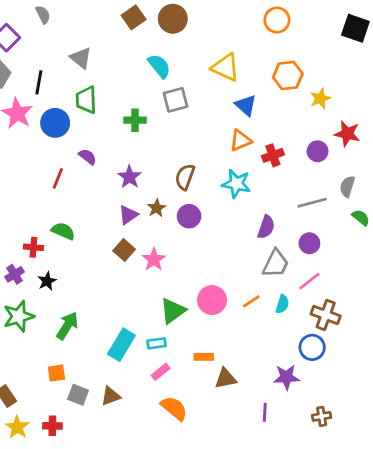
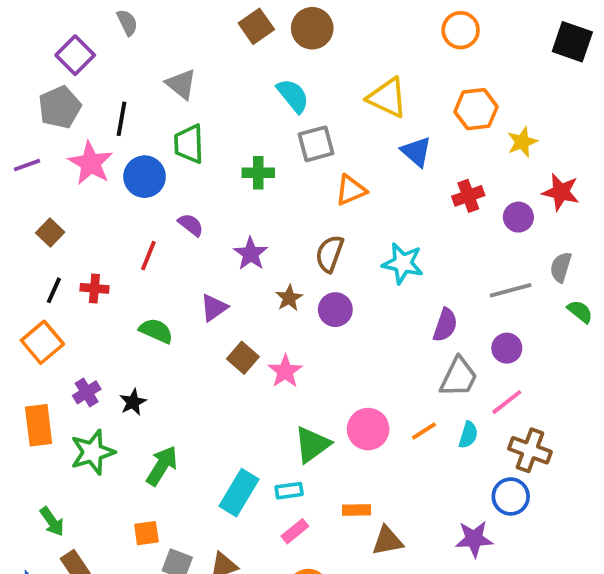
orange triangle: (240, 140) -> (351, 190), moved
red cross: (273, 155) -> (468, 196), moved
purple triangle: (128, 215) -> (214, 308), moved
red cross: (33, 247) -> (94, 288), moved

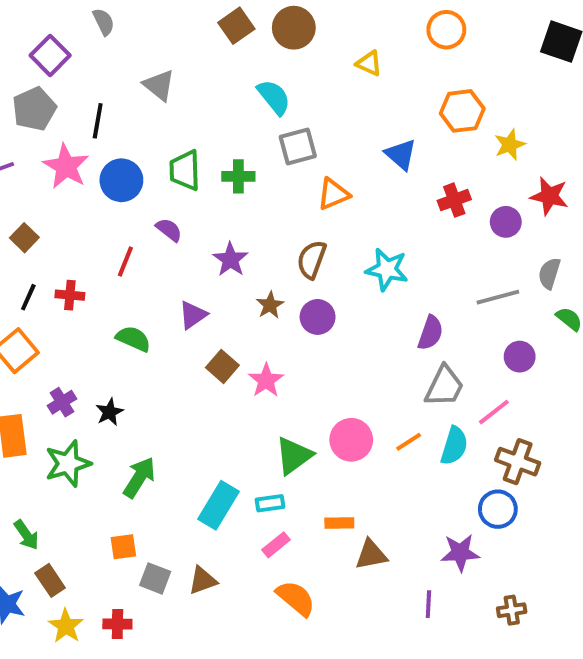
yellow triangle: (387, 98) -> (369, 63), moved, size x0.6
green trapezoid: (189, 144) -> (185, 170), moved
purple circle: (507, 348) -> (520, 357), moved
cyan semicircle: (468, 435) -> (454, 446), size x1.4

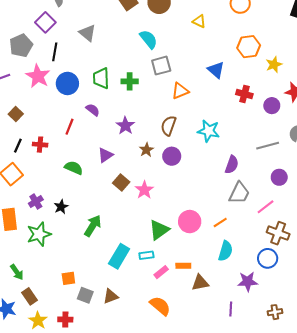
purple square: (50, 55) -> (45, 22), moved
red cross: (454, 200) -> (244, 94), turned 35
cyan semicircle: (454, 446) -> (225, 251), moved
green arrow: (139, 477) -> (93, 226), moved
pink rectangle: (276, 545) -> (161, 272), moved

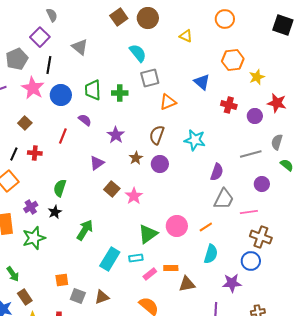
brown square: (16, 114) -> (25, 123), moved
green semicircle: (74, 168) -> (60, 188), moved, turned -96
pink line: (265, 207) -> (249, 212), turned 30

